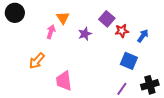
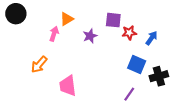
orange triangle: (63, 18) -> (67, 19), turned 32
purple square: (107, 19) -> (113, 20), turned -35
black cross: (150, 85) -> (159, 76), moved

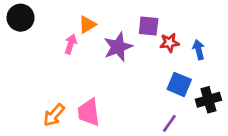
purple star: (90, 36) -> (118, 47), size x1.5
blue arrow: (151, 38) -> (199, 50), turned -48
orange arrow: (39, 65) -> (54, 115), moved

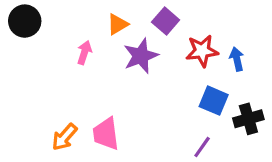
orange triangle: (87, 25) -> (118, 24), moved
purple square: (149, 26) -> (166, 21), moved, turned 35
red star: (169, 43) -> (202, 51), size x1.4

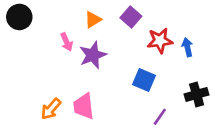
pink arrow: (84, 53) -> (67, 42), turned 138
purple star: (141, 56) -> (93, 55), moved
blue square: (214, 101) -> (144, 80), moved

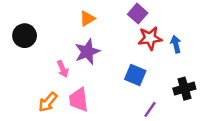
black circle: (19, 17) -> (25, 36), moved
purple square: (131, 17) -> (138, 14), moved
pink arrow: (67, 42) -> (63, 69), moved

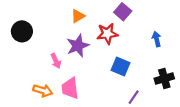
red star: (150, 38) -> (107, 34), moved
orange arrow: (48, 102) -> (43, 91), turned -114

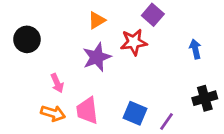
pink arrow: (56, 61) -> (57, 83), moved
blue square: (120, 66) -> (135, 113), moved

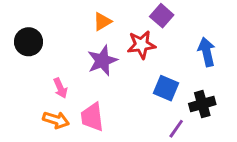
blue arrow: (195, 49) -> (207, 52), size x1.4
black cross: (205, 98) -> (202, 104), moved
blue square: (135, 113) -> (166, 88), moved

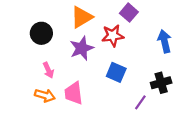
orange triangle: (102, 21) -> (82, 17), size x1.5
black circle: (28, 42) -> (41, 33), moved
blue square: (166, 88) -> (116, 72), moved

